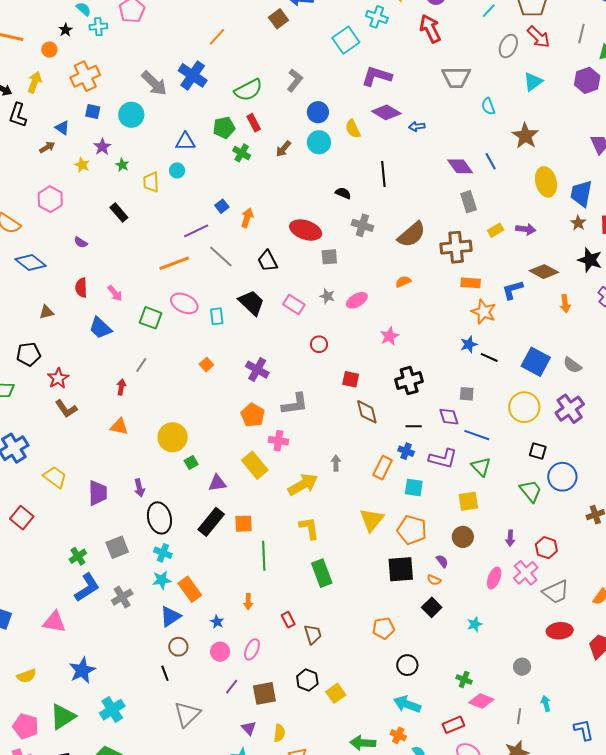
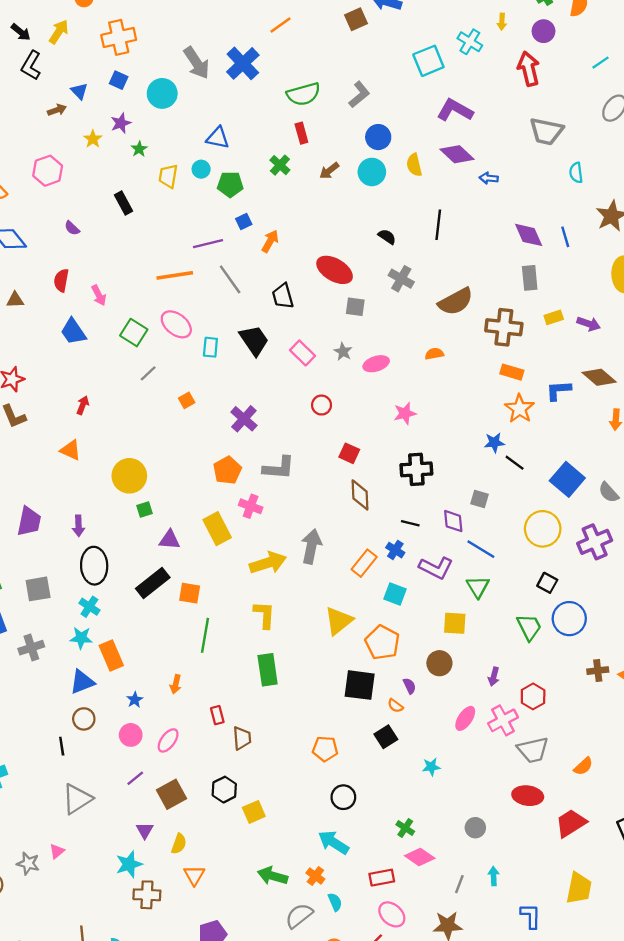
green pentagon: (224, 128) -> (230, 184), moved
gray line: (141, 365) -> (148, 373), moved
gray arrow: (336, 463) -> (311, 546), size x1.8
brown square: (264, 693) -> (171, 794), turned -30

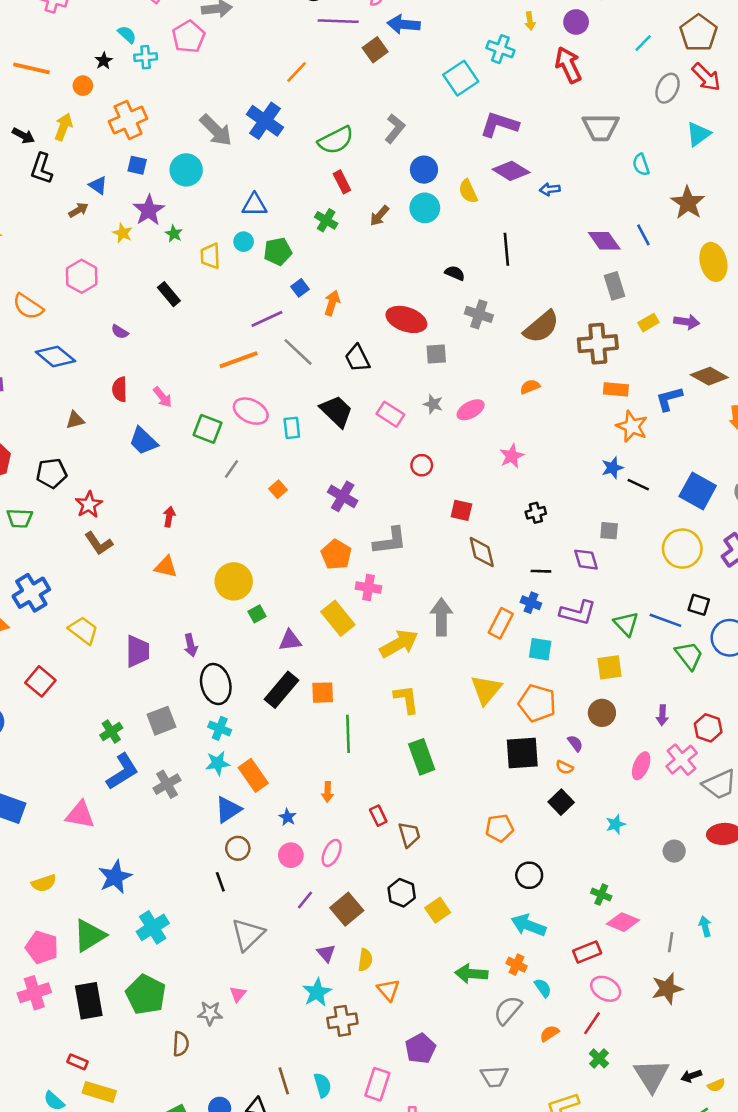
purple star: (121, 123) -> (149, 210), size x1.4
black cross: (416, 469) -> (536, 513), size x0.6
blue line: (481, 549) -> (665, 620), moved
gray circle: (475, 828) -> (674, 851), moved

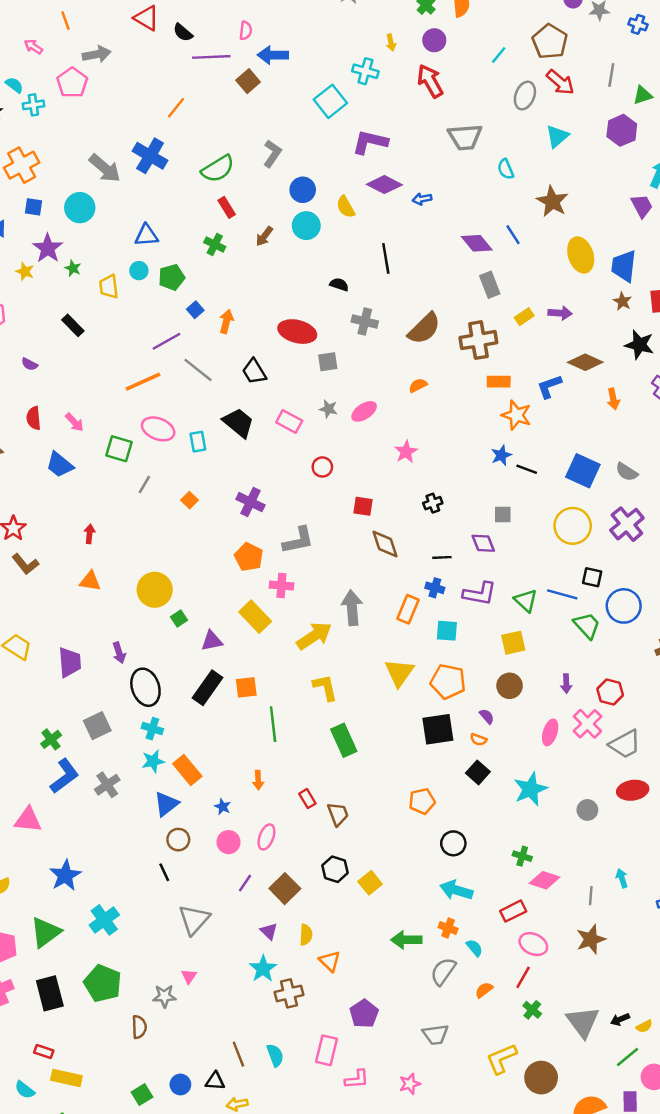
cyan star: (616, 824) -> (530, 789), size x1.8

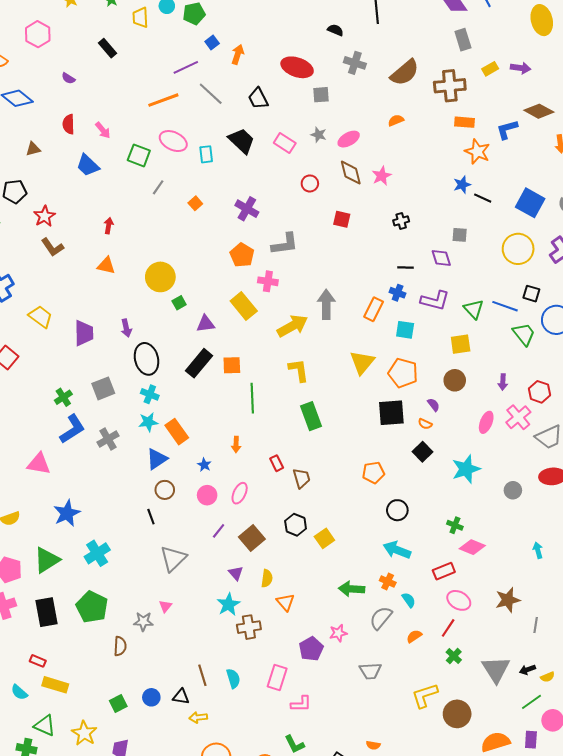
brown diamond: (385, 544) -> (351, 173), moved
gray line: (591, 896) -> (536, 625), moved
pink star: (410, 1084) -> (338, 633), moved

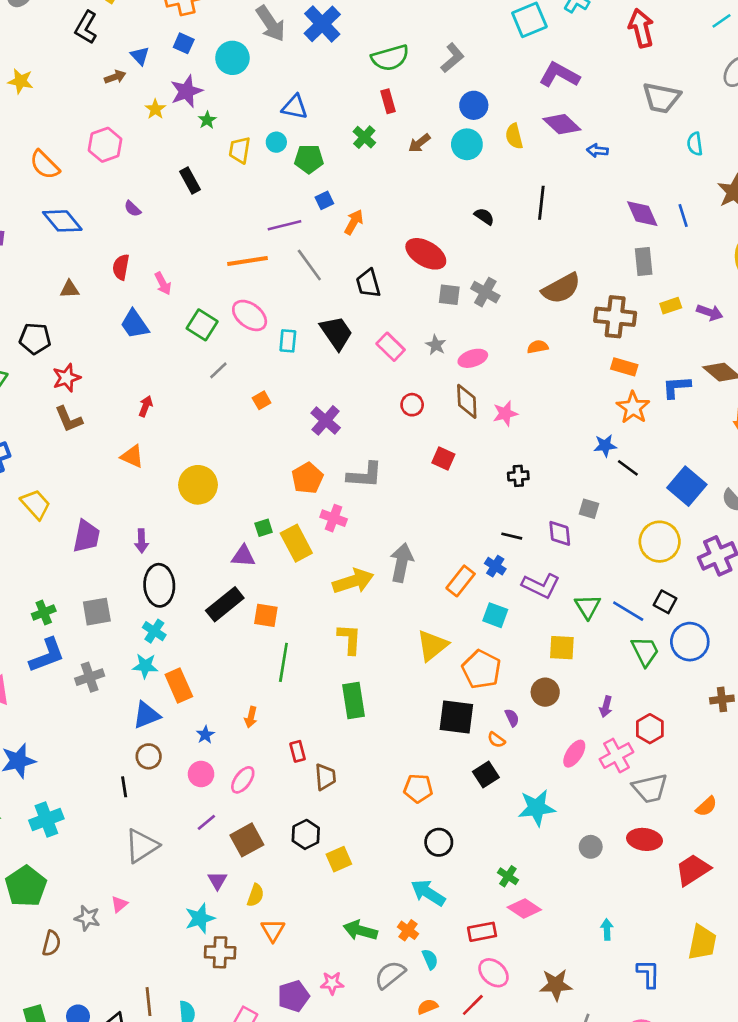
gray cross: (355, 63) -> (485, 292), moved
green square: (179, 303) -> (264, 528), moved

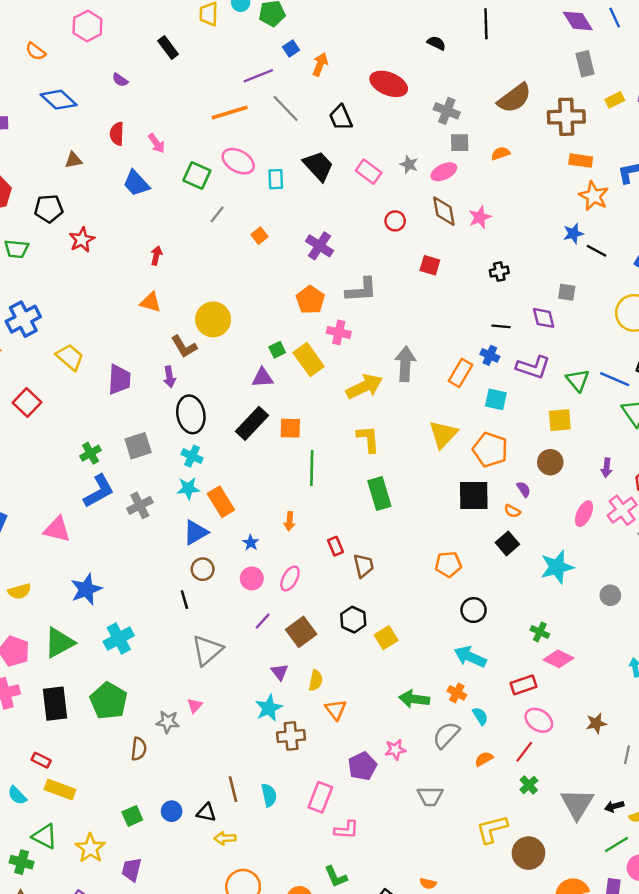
orange semicircle: (45, 165) -> (36, 51), size x0.7
gray square: (449, 295) -> (460, 143), moved
brown L-shape: (69, 419) -> (184, 347), moved
brown star: (556, 985) -> (596, 723), size x0.7

